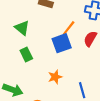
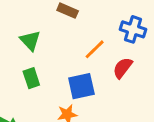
blue square: (62, 43) -> (81, 86), moved

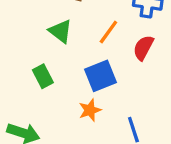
green triangle: (30, 41) -> (61, 31), moved

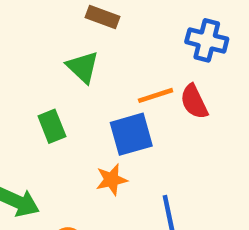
orange line: (108, 32) -> (156, 95), moved, turned 30
red semicircle: (143, 48) -> (194, 102), turned -60

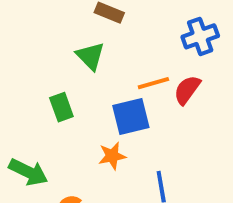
blue cross: (207, 40) -> (200, 36), turned -36
red semicircle: (194, 102) -> (187, 90), turned 60

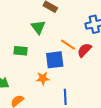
orange line: (153, 83) -> (68, 45), turned 42
green rectangle: (61, 107) -> (21, 51), turned -72

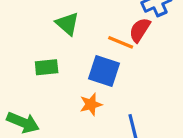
red semicircle: (84, 50) -> (140, 30), moved
blue square: (55, 60) -> (104, 71), turned 36

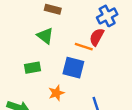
orange star: (91, 104) -> (56, 93), moved

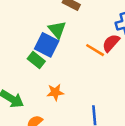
green rectangle: (32, 68) -> (36, 60), turned 35
blue square: (73, 68) -> (47, 45), moved

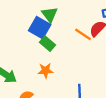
green rectangle: (36, 60) -> (47, 44), moved

